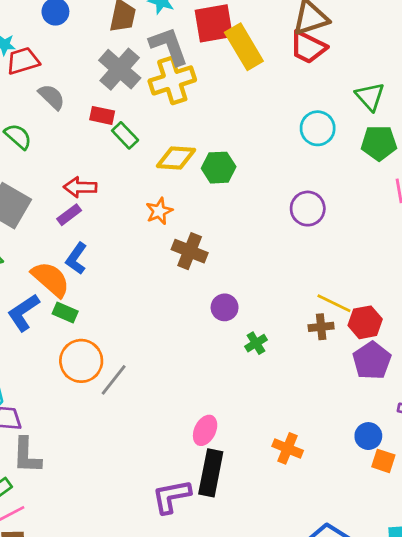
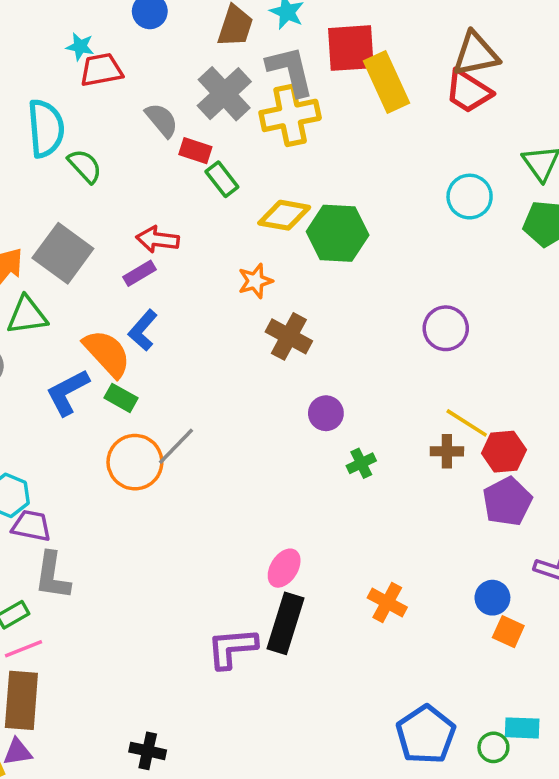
gray semicircle: (52, 97) -> (162, 120), moved
green hexagon: (219, 168) -> (338, 233), size x1.4
purple circle: (308, 209) -> (446, 328), moved
gray line: (114, 380) -> (176, 446), moved

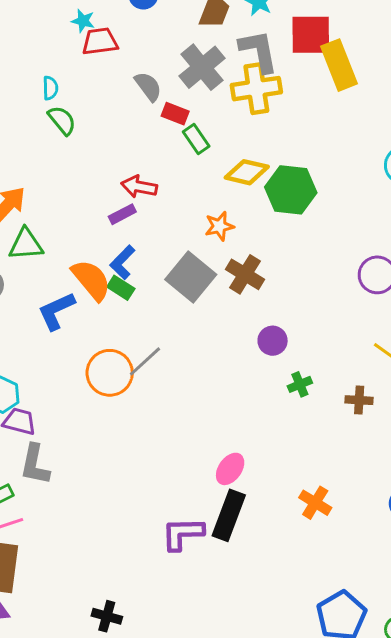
cyan semicircle: (46, 128) -> (50, 88), size x0.5
green semicircle: (85, 166) -> (62, 120), moved
gray square: (63, 253) -> (191, 277), moved
green rectangle: (121, 398) -> (121, 288), moved
brown cross: (447, 451) -> (359, 400), moved

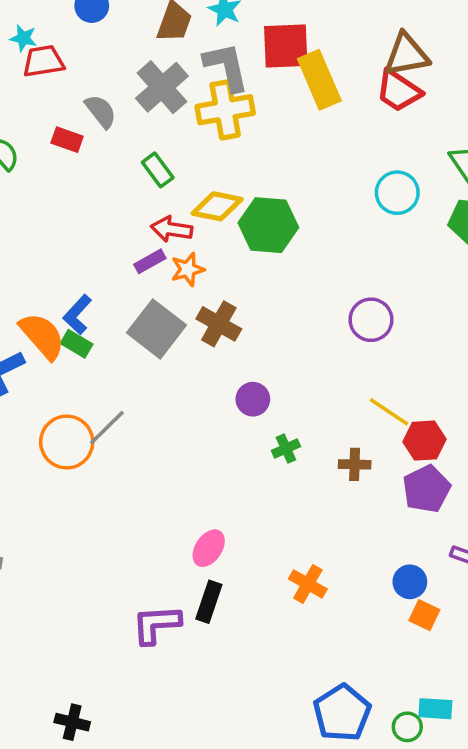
red rectangle: (175, 114) -> (67, 140), moved
red arrow: (139, 187) -> (172, 229), moved
purple rectangle: (122, 214) -> (150, 261), moved
black rectangle: (229, 515) -> (209, 602), size x0.7

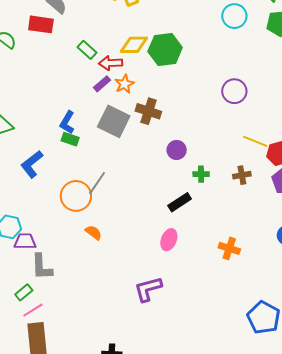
red rectangle: (67, 140) -> (41, 24), size x1.4
green rectangle: (158, 170) -> (87, 50), moved
orange semicircle: (42, 336) -> (94, 233), moved, size x0.6
green cross: (286, 449) -> (201, 174), turned 35
black rectangle: (209, 602) -> (180, 202), moved, turned 50

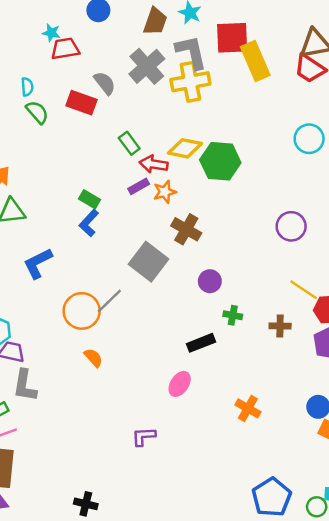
gray square: (114, 121) -> (148, 262), moved
green rectangle: (70, 139) -> (90, 199), moved
purple L-shape: (148, 289) -> (144, 436), size x0.7

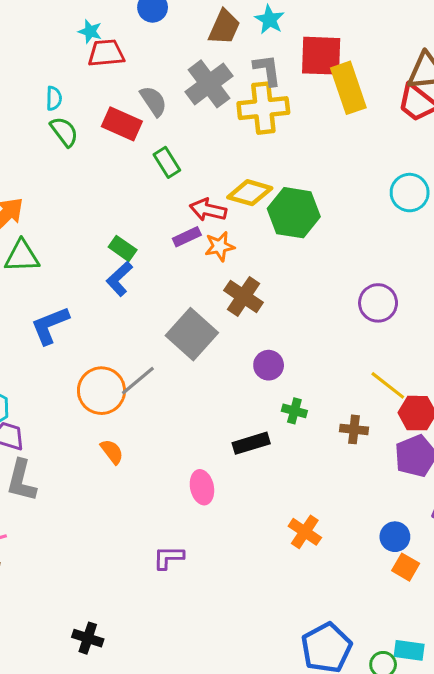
gray L-shape: (191, 52) -> (267, 70), size x0.7
green rectangle: (129, 143) -> (167, 162), moved
pink ellipse: (180, 384) -> (202, 487), moved, turned -50

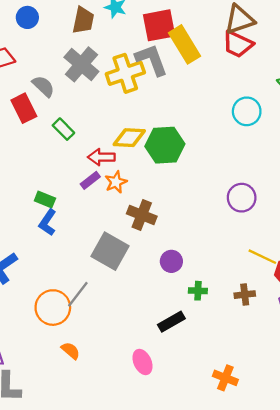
gray L-shape: (267, 70) -> (152, 60), moved, size x1.4
red rectangle: (122, 124) -> (24, 108), turned 52

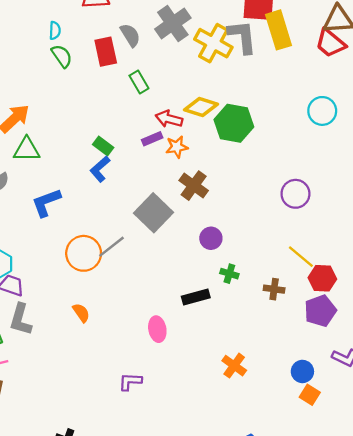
yellow cross: (125, 73) -> (213, 43), turned 33
orange semicircle: (71, 351) -> (81, 313), moved

